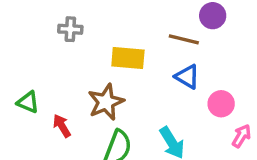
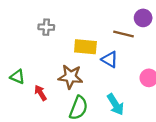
blue triangle: (187, 77) -> (110, 59), moved
brown star: (106, 102) -> (70, 77), turned 30

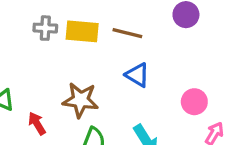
brown line: (123, 34) -> (127, 33), moved
yellow rectangle: (85, 47) -> (82, 31), moved

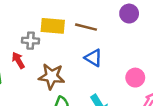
gray cross: (45, 28) -> (31, 41), moved
red arrow: (37, 123) -> (18, 60), moved

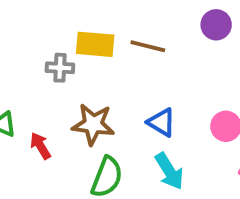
blue triangle: (93, 58) -> (161, 122), moved
red arrow: (18, 60) -> (40, 146), moved

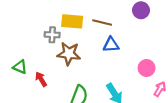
blue triangle: (161, 122) -> (111, 45), moved, turned -35
brown star: (93, 124) -> (69, 54), moved

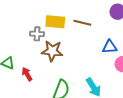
blue triangle: (111, 45) -> (110, 47), moved

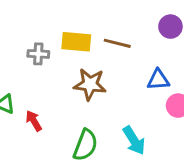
gray cross: (37, 34) -> (38, 54), moved
brown star: (52, 51) -> (90, 84), moved

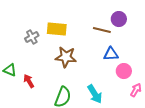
brown line: (117, 43) -> (102, 30), moved
gray cross: (38, 54) -> (32, 37), turned -32

